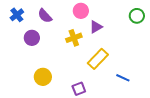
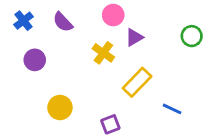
green circle: (137, 16) -> (192, 36), moved
purple circle: (32, 38) -> (35, 60), moved
yellow cross: (74, 38) -> (103, 53), turned -35

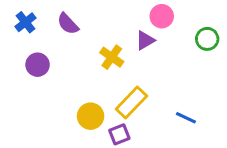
pink circle: (113, 15) -> (162, 16), moved
yellow rectangle: (137, 82) -> (131, 103), moved
yellow circle: (60, 108) -> (91, 116), moved

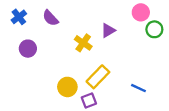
pink circle: (162, 16) -> (141, 12), moved

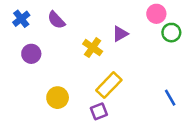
yellow circle: (67, 87) -> (58, 98), moved
blue line: (139, 88) -> (170, 98), moved, turned 35

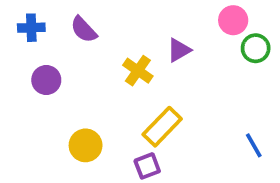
blue cross: (21, 19) -> (31, 28), turned 36

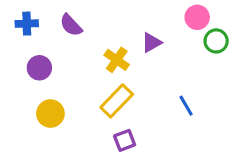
yellow rectangle: (162, 127) -> (117, 101), moved
yellow circle: (86, 145) -> (50, 114), moved
blue line: (254, 145) -> (186, 106), moved

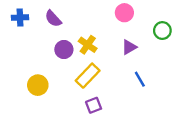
pink circle: (197, 17) -> (124, 13), moved
purple triangle: (151, 43) -> (129, 47), moved
purple circle: (39, 68) -> (64, 50), moved

